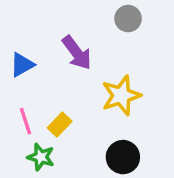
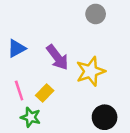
purple arrow: (77, 53) -> (57, 57), moved
black circle: (123, 157) -> (105, 117), moved

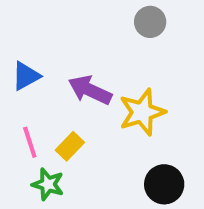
purple arrow: (57, 57) -> (90, 90), turned 152

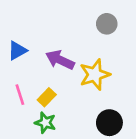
gray circle: (150, 22) -> (107, 24), moved
green star: (48, 184) -> (45, 123), moved

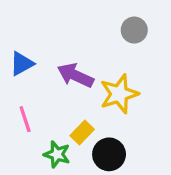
yellow rectangle: (47, 97) -> (82, 133), moved
black circle: (109, 123) -> (109, 154), moved

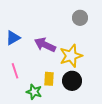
yellow rectangle: (82, 133) -> (49, 79), turned -40
black circle: (109, 154) -> (72, 81), moved

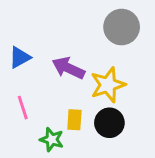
gray circle: (80, 18) -> (122, 27), size x1.5

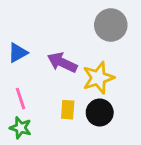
green star: (52, 139) -> (20, 128), moved

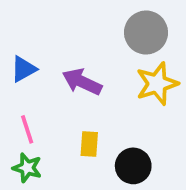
yellow star: (98, 78) -> (157, 84), moved
black circle: (100, 113) -> (133, 166), moved

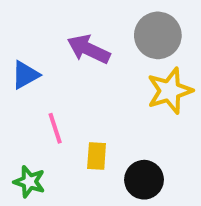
purple arrow: (82, 82) -> (89, 49), moved
pink line: (27, 129) -> (55, 128), moved

